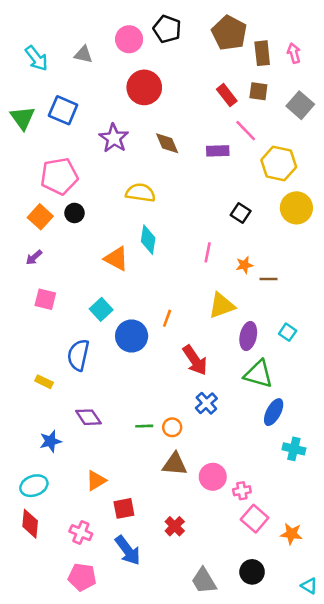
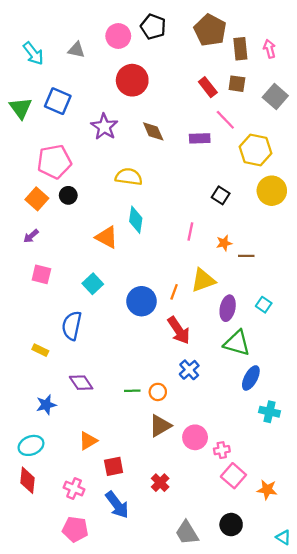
orange line: (167, 318) -> (174, 292), moved
blue circle: (132, 336) -> (142, 301), moved
brown triangle: (175, 464) -> (160, 426), turned -35

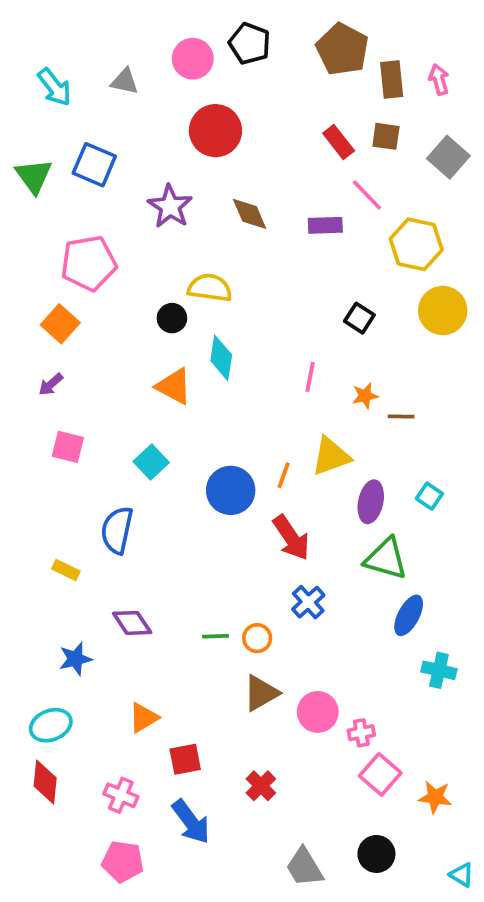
black circle: (68, 195) -> (172, 318), moved

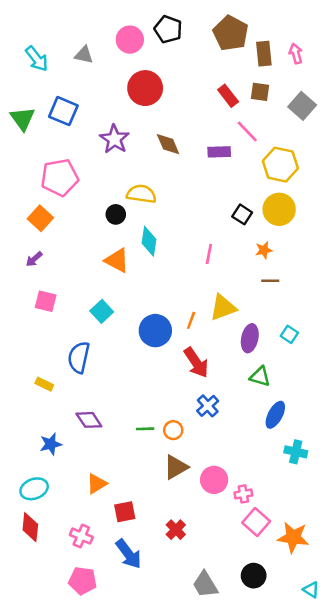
yellow circle: (443, 311) -> (279, 209), moved
orange star: (365, 396) -> (264, 250), moved
green triangle: (386, 559) -> (260, 377), size x0.7
orange star: (435, 797) -> (293, 537), size x1.4

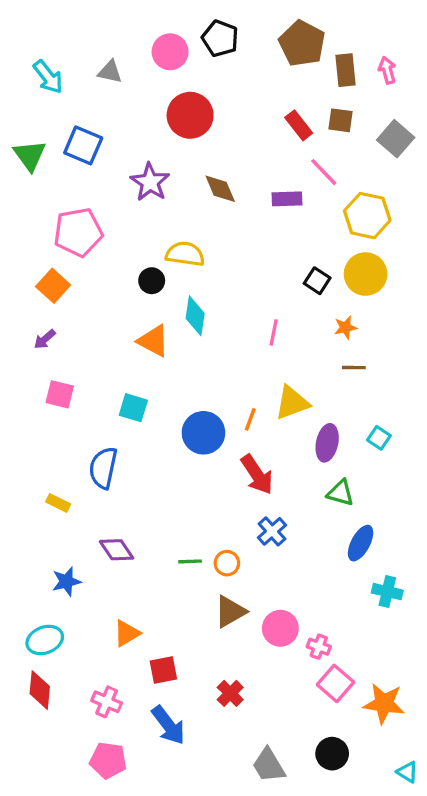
cyan square: (102, 311) -> (133, 408), turned -30
pink cross: (243, 494) -> (319, 647), turned 30

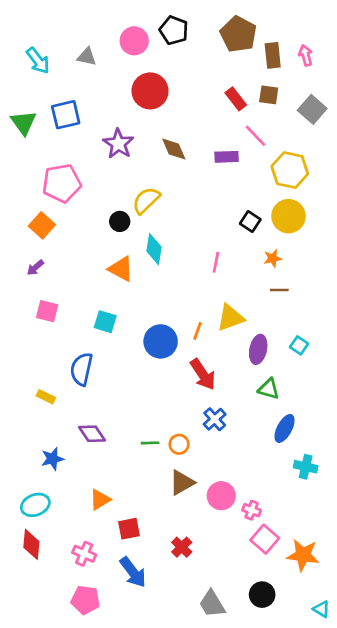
blue square: (83, 145) -> (66, 115), turned -36
yellow semicircle: (185, 254) -> (146, 200), turned -52

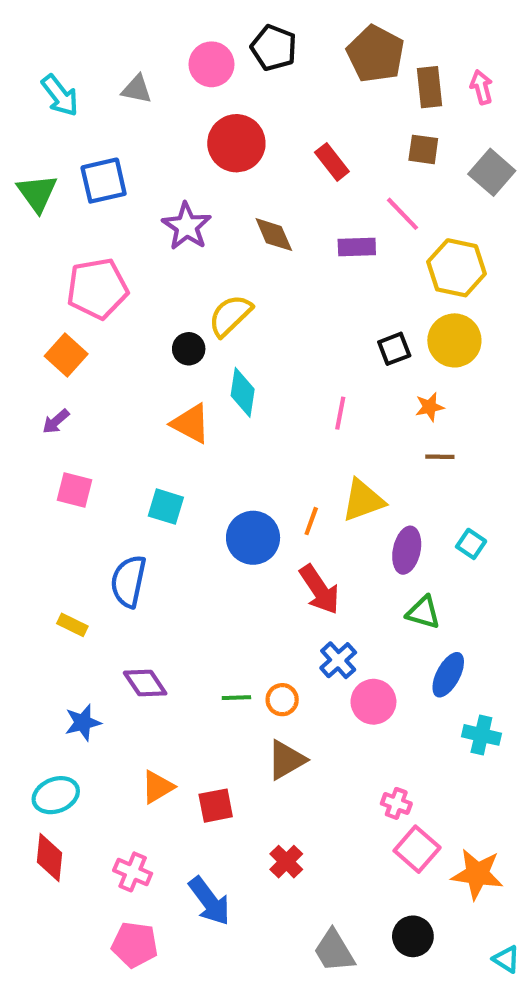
red rectangle: (236, 99) -> (332, 162), moved
black square: (250, 221) -> (394, 349), turned 36
pink circle: (221, 496) -> (373, 702), moved
red square: (129, 529) -> (216, 806), moved

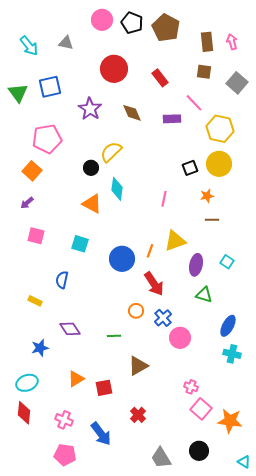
brown pentagon: (376, 54) -> (166, 28), moved
pink circle: (212, 64) -> (102, 20), moved
blue semicircle: (128, 581) -> (62, 280), size x0.7
blue ellipse: (448, 675) -> (228, 326), moved
orange circle: (282, 700) -> (136, 311), moved

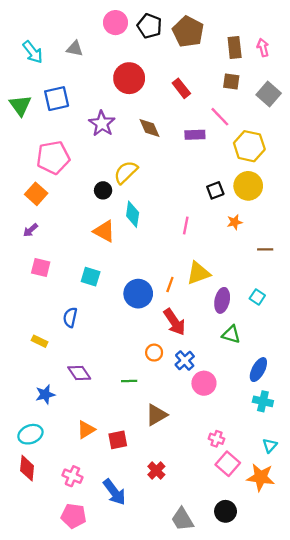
brown line: (212, 220) -> (265, 249), moved
cyan triangle: (244, 462) -> (270, 446), moved, turned 40

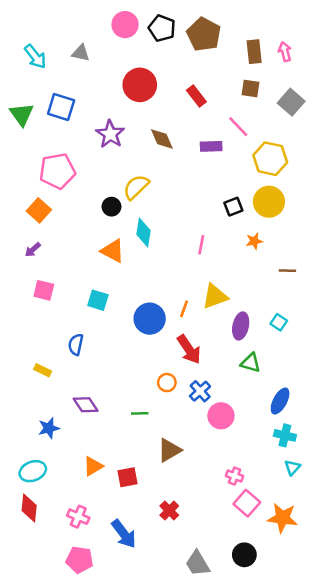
blue square: (57, 99) -> (61, 107), turned 30
cyan triangle: (270, 446) -> (292, 467), moved

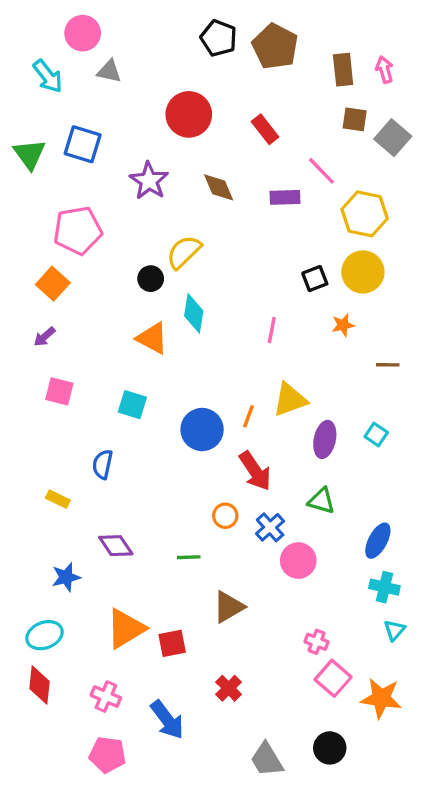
pink circle: (125, 25) -> (83, 33), moved
brown square: (250, 89) -> (355, 119), moved
green triangle: (250, 363) -> (321, 501), moved
orange triangle: (93, 466) -> (126, 629), size x1.5

